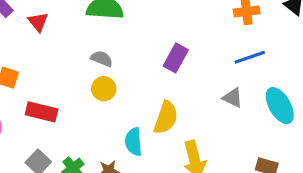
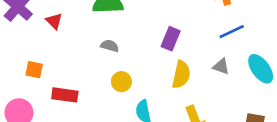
yellow circle: (104, 89) -> (121, 82), moved
yellow semicircle: (166, 118) -> (181, 75), moved

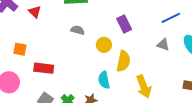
purple rectangle: (171, 39) -> (124, 24), turned -48
yellow semicircle: (181, 75) -> (123, 61), moved
yellow circle: (121, 82) -> (104, 45), moved

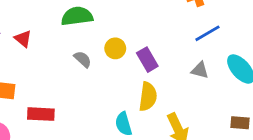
purple rectangle: (124, 24) -> (147, 60), moved
gray semicircle: (78, 30) -> (83, 59), turned 32
yellow circle: (104, 45) -> (115, 48), moved

